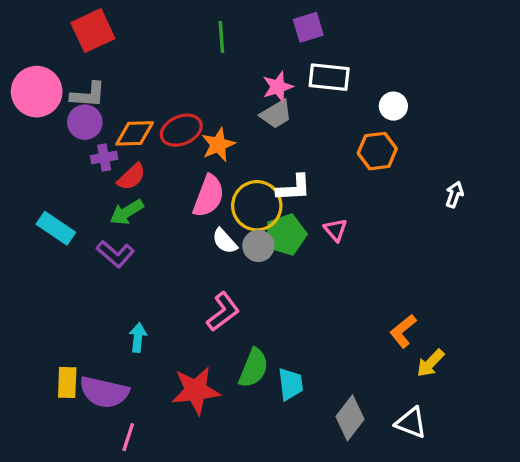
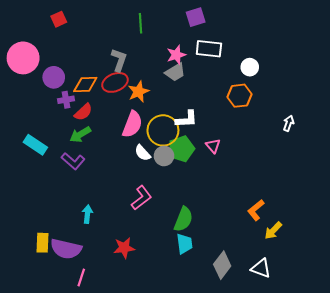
red square: (93, 31) -> (59, 19), size x0.6
gray L-shape: (88, 95) -> (119, 60), moved, turned -75
green semicircle: (254, 368) -> (183, 219), moved
red star: (196, 391) -> (124, 248), size x0.7

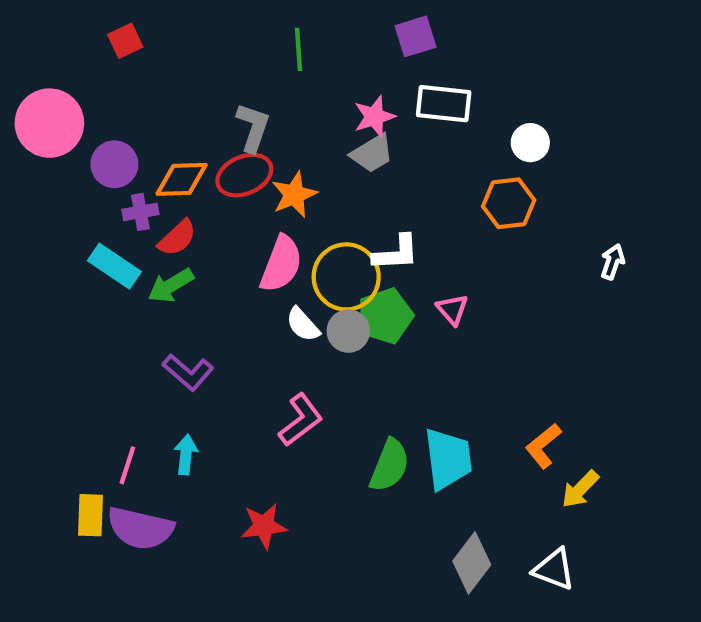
cyan rectangle: (35, 145) -> (114, 266), moved
purple L-shape: (73, 161) -> (188, 372), moved
cyan trapezoid: (184, 244) -> (448, 459), moved, size x1.4
pink line: (81, 277) -> (127, 465), moved

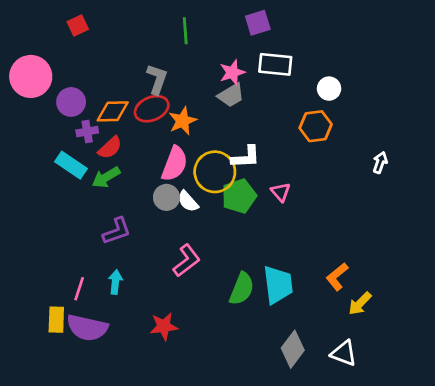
gray circle: (348, 331) -> (166, 197), moved
purple L-shape: (188, 372) -> (117, 231), turned -60

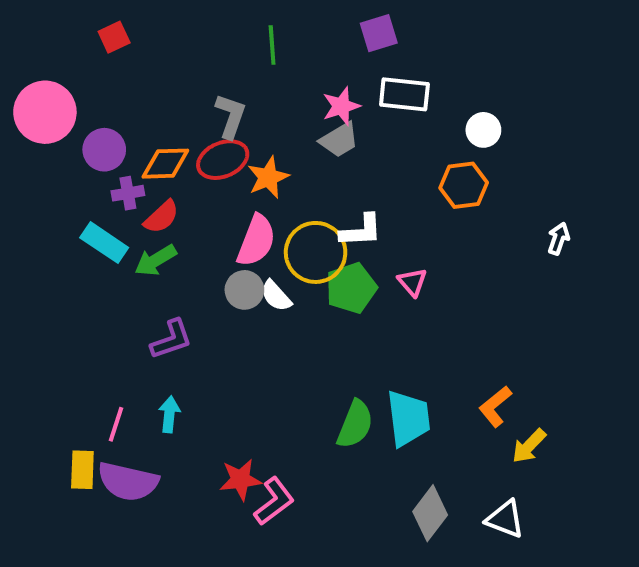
pink L-shape: (187, 261) -> (274, 501), moved

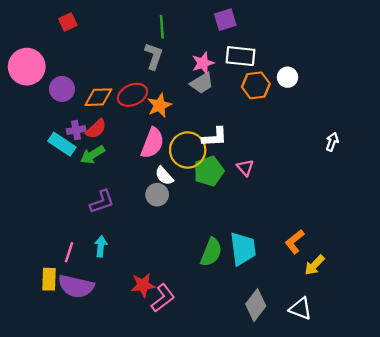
gray L-shape: (231, 116) -> (154, 56), moved
orange hexagon: (464, 185) -> (256, 85), moved
purple cross: (128, 193) -> (76, 130), moved
gray circle: (244, 290) -> (157, 195), moved

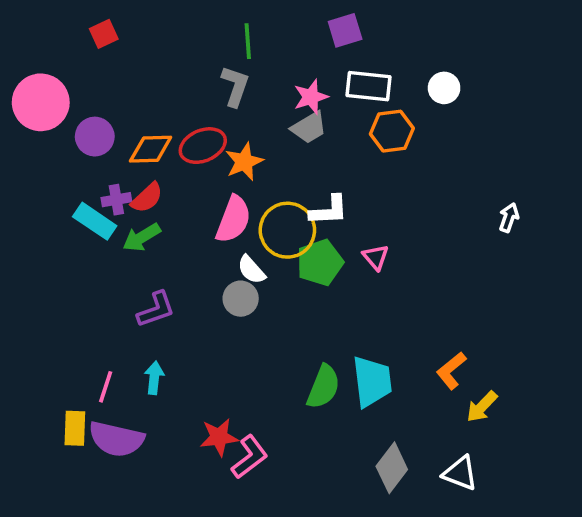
white circle: (288, 77) -> (444, 88), moved

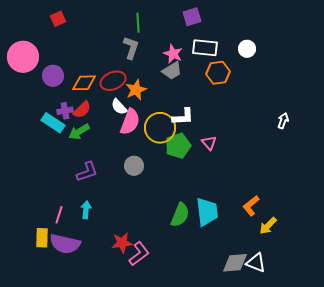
pink star: (311, 97) -> (173, 54), turned -30
white semicircle: (251, 270) -> (119, 107), moved
gray diamond: (392, 468) -> (235, 263), moved, turned 48

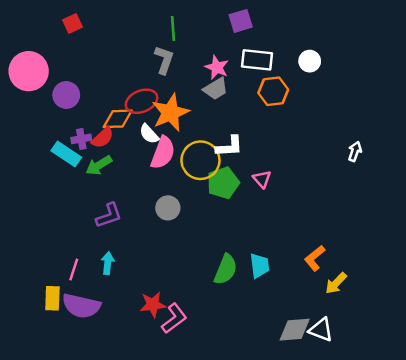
orange diamond: (84, 83) -> (118, 119), moved
orange star: (136, 90) -> (170, 113), size x1.4
cyan trapezoid: (207, 212) -> (259, 266), size x0.7

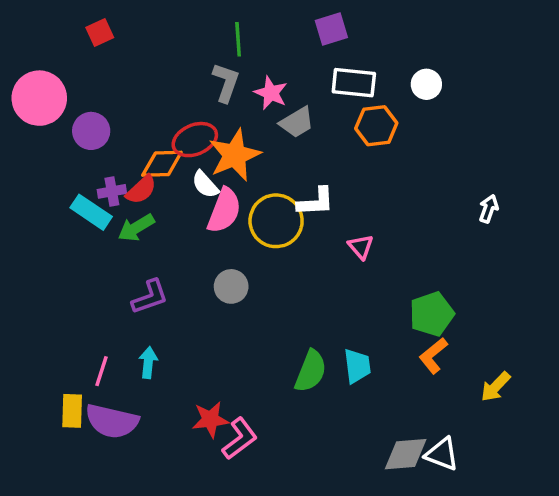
pink star: (217, 67) -> (271, 93), moved
green pentagon: (223, 183) -> (432, 314), moved
yellow arrow: (336, 283) -> (496, 387), moved

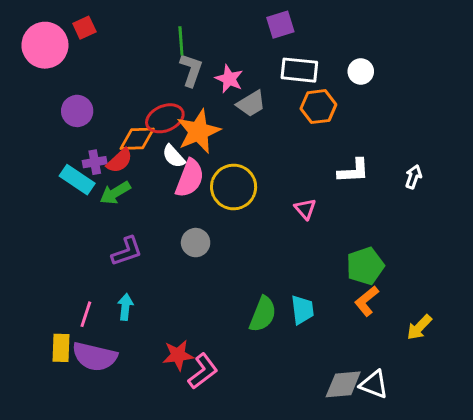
green line: (238, 39) -> (181, 41), moved
pink circle: (39, 98) -> (45, 45), moved
white L-shape: (316, 202) -> (353, 171), moved

